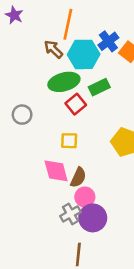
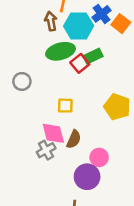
brown arrow: (53, 49) -> (51, 21), turned 36
red square: (76, 104) -> (80, 63), moved
pink circle: (85, 197) -> (99, 157), moved
gray cross: (70, 214) -> (46, 150), moved

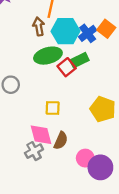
blue cross: (101, 14) -> (88, 33), moved
purple circle: (87, 177) -> (100, 167), moved

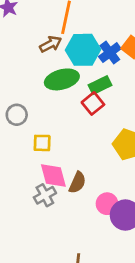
brown arrow: (39, 26) -> (51, 44), turned 72
red square: (67, 67) -> (93, 103), moved
yellow square: (53, 108) -> (42, 143), moved

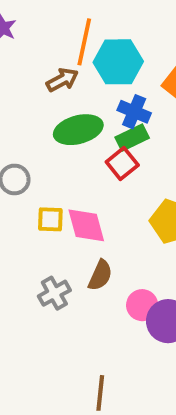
cyan hexagon: (83, 50) -> (118, 62), moved
blue cross: (110, 53) -> (134, 112), moved, turned -30
pink diamond: (53, 175) -> (86, 225), moved

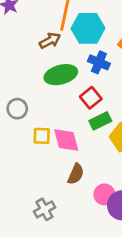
green rectangle: (132, 138) -> (100, 121), moved
gray cross: (54, 293) -> (44, 209), moved

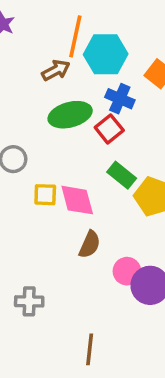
red square: (91, 98) -> (109, 129), moved
green rectangle: (100, 121) -> (122, 175), turned 65
gray cross: (44, 209) -> (29, 301), moved, turned 30

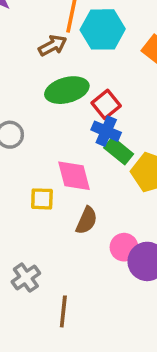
blue cross: (120, 99) -> (106, 131), moved
yellow square: (45, 195) -> (42, 199), moved
gray cross: (29, 301) -> (26, 278), turned -36
brown line: (90, 349) -> (63, 311), moved

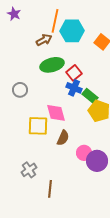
green rectangle: (119, 151) -> (90, 96), moved
yellow square: (42, 199) -> (38, 126), size x1.5

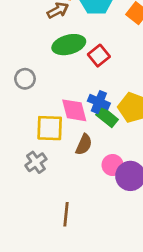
blue cross: (74, 88) -> (99, 102), moved
green rectangle: (90, 96) -> (107, 117), moved
gray cross: (29, 170) -> (36, 162), moved

